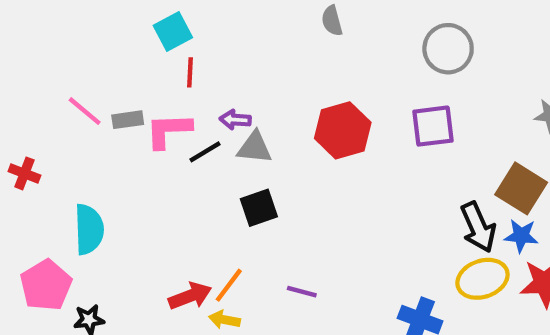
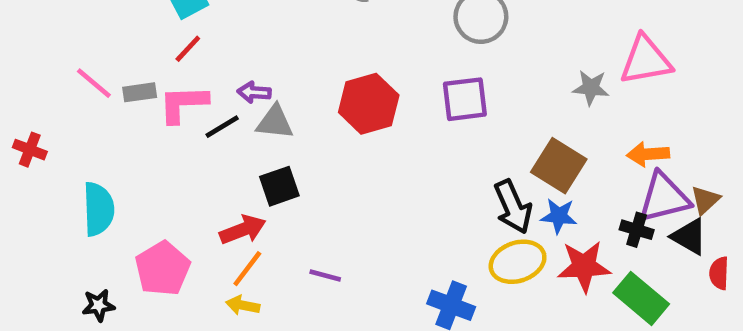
red line: (190, 72) -> (188, 49), moved, turned 40
pink pentagon: (46, 285) -> (163, 269), moved
red arrow: (190, 296) -> (243, 230), moved

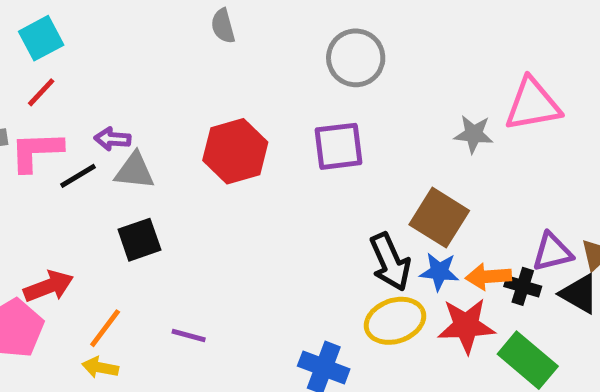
orange arrow: (648, 154) -> (488, 277), moved
purple triangle: (664, 198) -> (552, 252), size x0.7
red arrow: (243, 230) -> (49, 286), moved

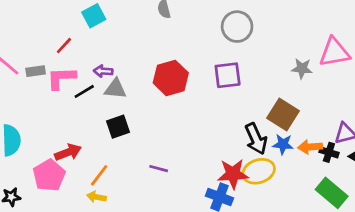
cyan square: (41, 38) -> (94, 16), moved
red star: (466, 326) -> (233, 174), moved
purple line: (189, 336) -> (159, 169), moved

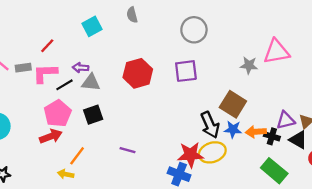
cyan square: (94, 16) -> (92, 26), moved
pink pentagon: (49, 175) -> (58, 113), moved
yellow arrow: (96, 197) -> (66, 174), moved

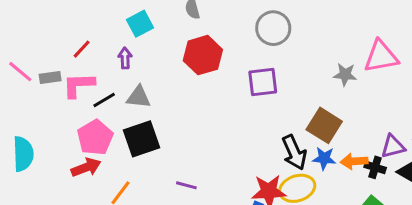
purple arrow: (81, 68) -> (125, 58), moved, turned 84
red hexagon: (138, 73) -> (203, 55), moved
black square: (93, 115) -> (141, 139), size x1.4

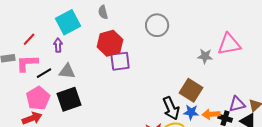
cyan square: (140, 24) -> (68, 22), size x1.4
purple square: (263, 82) -> (120, 61), moved

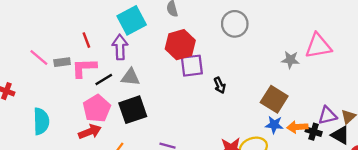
red line: (29, 39) -> (86, 40), turned -64
purple arrow: (58, 45) -> (120, 47), size x1.5
black arrow: (171, 108) -> (220, 85), moved, size x0.6

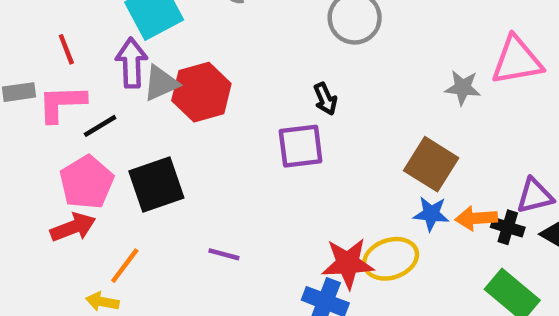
red hexagon: (180, 45) -> (201, 92), moved
purple square: (192, 66) -> (301, 146), moved
gray triangle: (130, 77) -> (161, 83), moved, turned -30
black arrow: (220, 85) -> (325, 99), moved

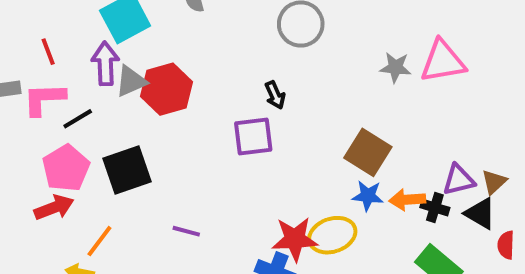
gray star: (463, 88) -> (395, 67), moved

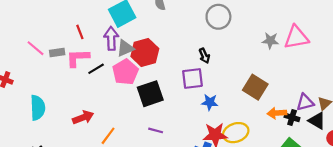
pink pentagon: (66, 168) -> (125, 72), moved
black square: (127, 170) -> (150, 94), moved
blue star: (368, 196) -> (210, 102), moved

